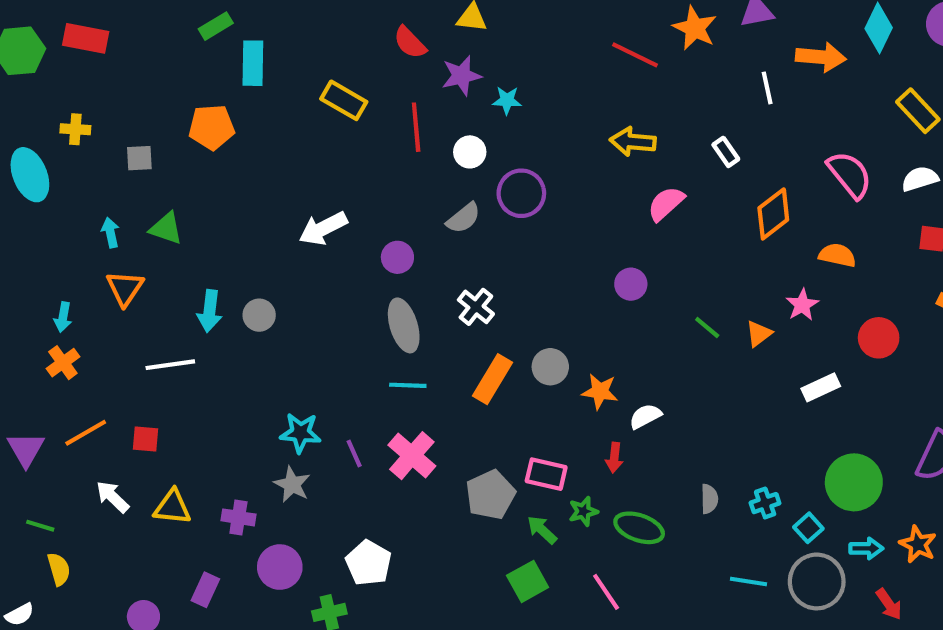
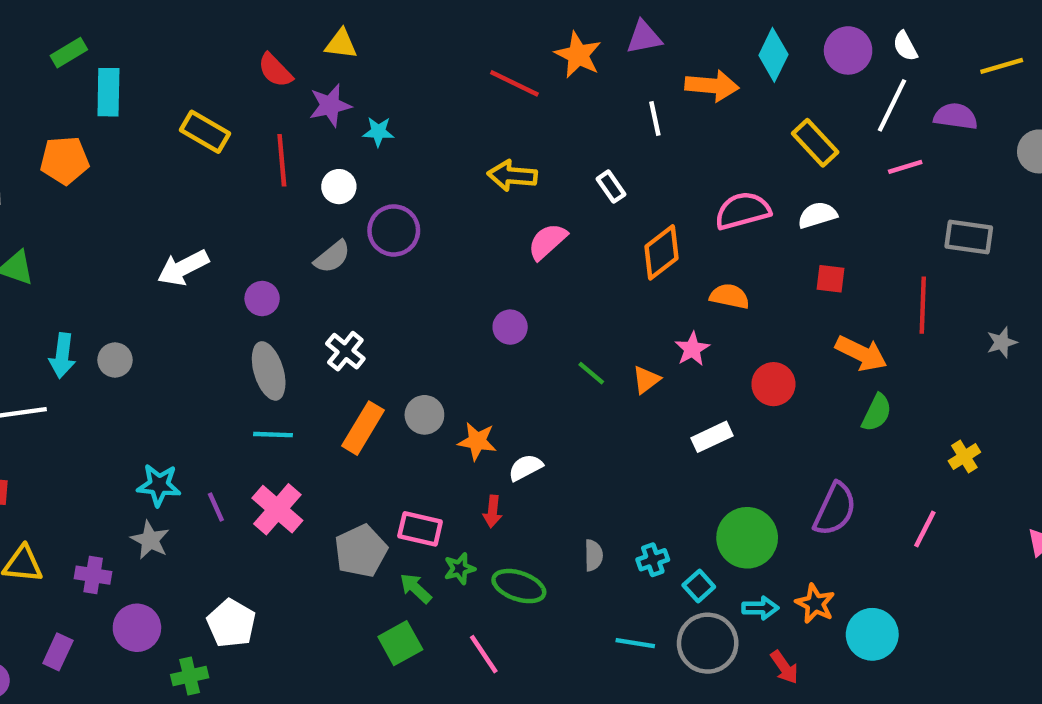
pink semicircle: (850, 175) -> (743, 211), turned -66

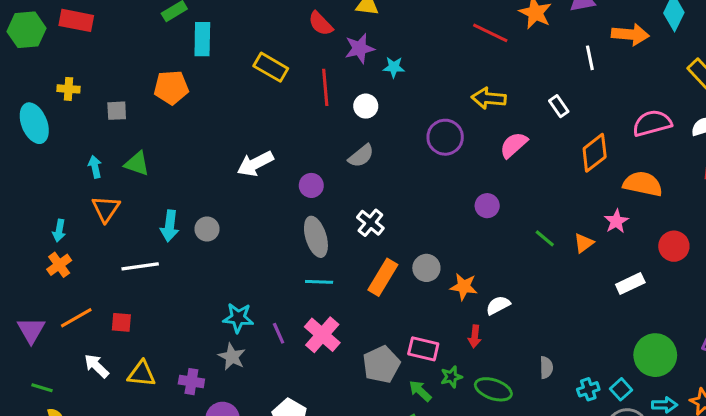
purple circle: (394, 230) -> (445, 137), moved
orange semicircle: (730, 296) -> (643, 184), size x1.4
cyan cross: (653, 560) -> (588, 389), moved

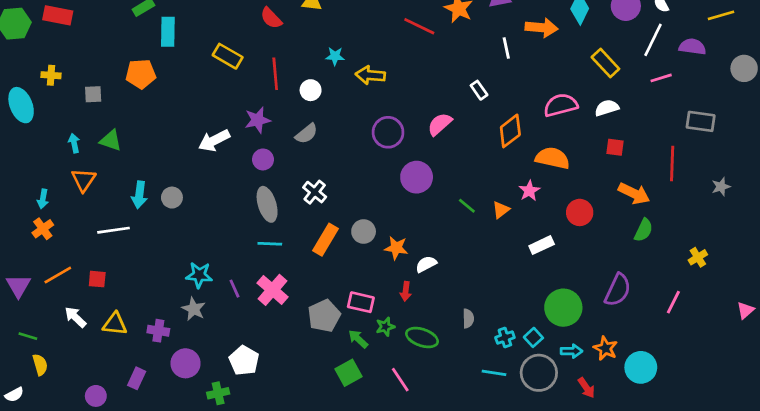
purple star: (360, 48) -> (258, 120), moved
yellow arrow: (489, 98) -> (370, 75), moved
purple circle: (445, 137) -> (388, 132), moved
purple circle: (487, 206) -> (417, 177), size x1.5

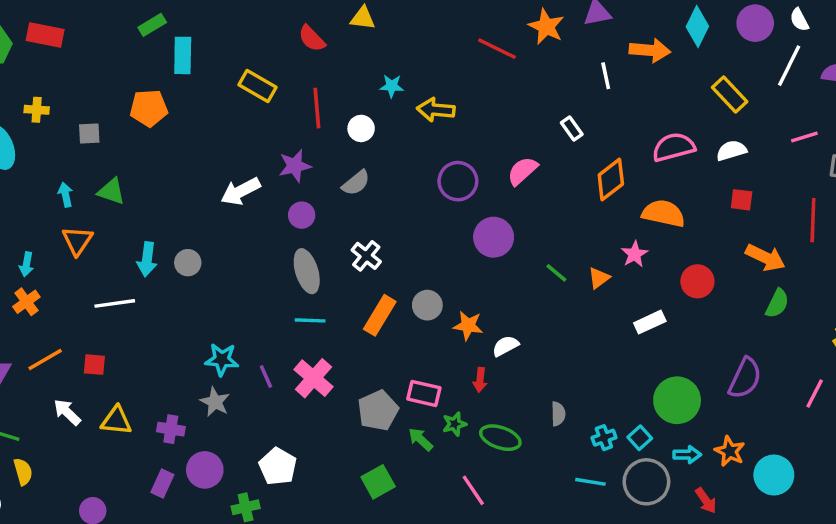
pink line: (661, 78) -> (804, 137), moved
green square: (349, 373) -> (378, 482), moved
purple rectangle: (137, 378) -> (162, 483), moved

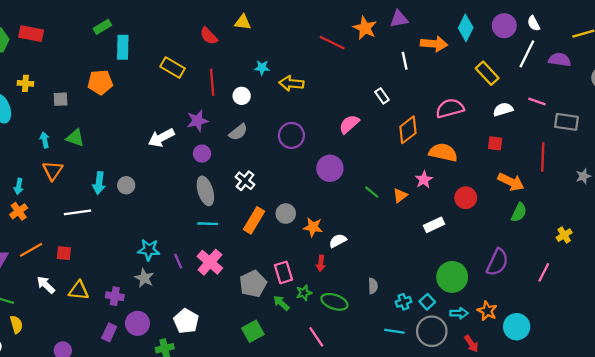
pink line: (804, 137) -> (537, 101), turned 36
white semicircle: (731, 151) -> (503, 109), moved
purple circle: (458, 181) -> (291, 135), moved
pink rectangle: (424, 393) -> (283, 272), turned 60

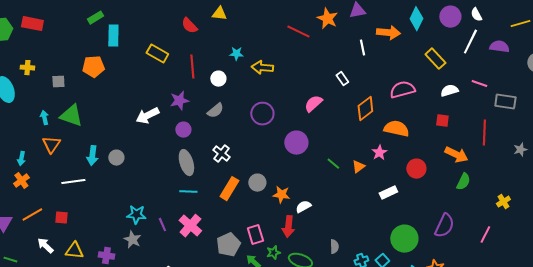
green triangle: (75, 138) -> (71, 116), size x1.4
red arrow: (321, 263) -> (288, 227), size x1.5

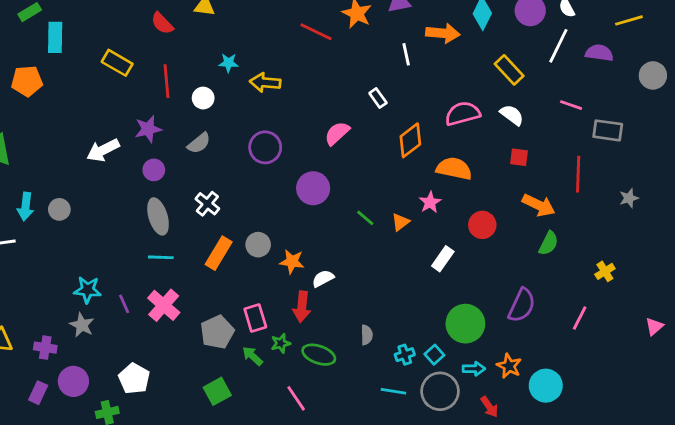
white semicircle: (449, 91) -> (512, 115), moved, turned 54
white rectangle: (388, 193) -> (443, 259), turned -30

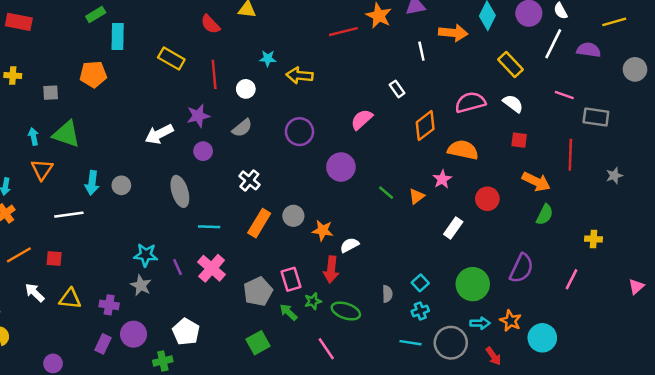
red line: (316, 32) -> (343, 32), turned -40
gray ellipse: (158, 216) -> (180, 191), moved
yellow cross: (605, 271) -> (594, 239), turned 35
cyan square: (434, 355) -> (420, 283), moved

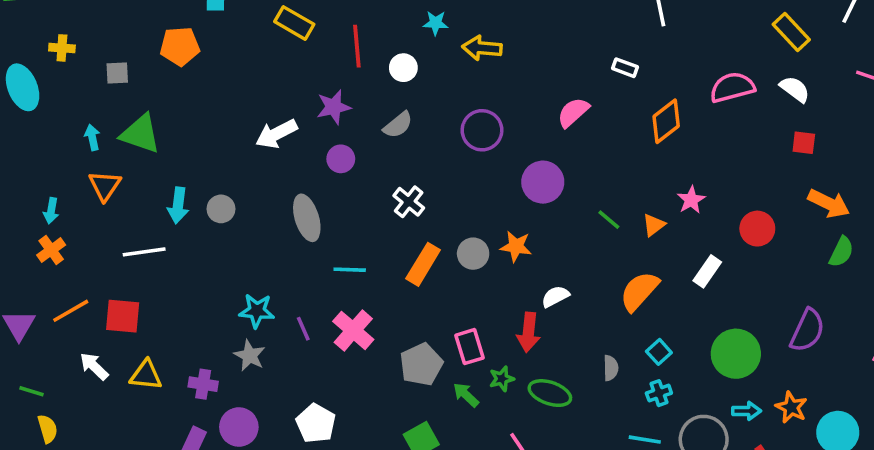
white rectangle: (397, 89) -> (625, 68), turned -35
orange semicircle: (463, 150) -> (639, 291), moved, turned -60
orange star: (323, 230) -> (516, 246), moved
red square: (54, 259) -> (123, 316), size x1.5

